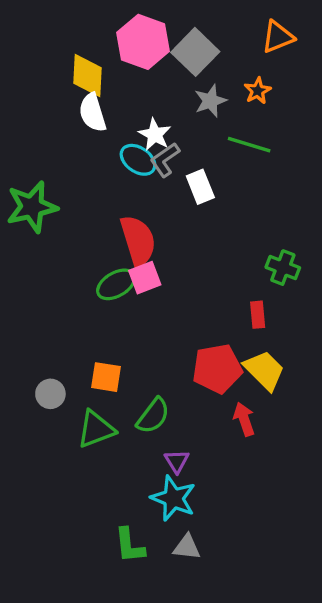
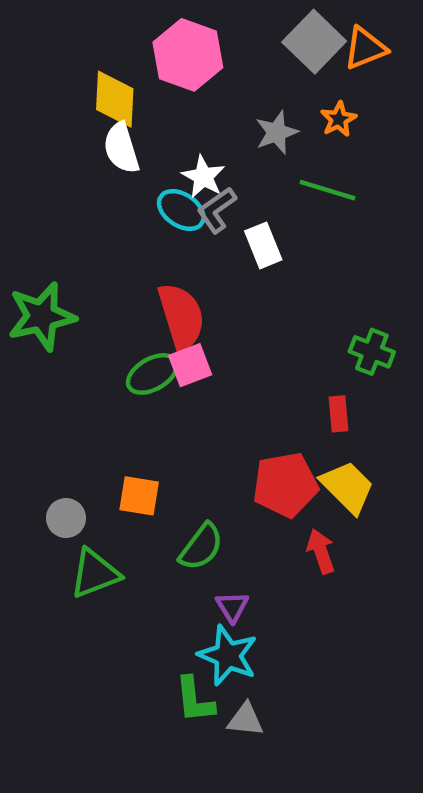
gray square: (195, 52) -> (314, 42), moved
green star: (32, 207) -> (42, 316), moved
green triangle: (96, 429) -> (95, 573), moved
green L-shape: (130, 545) -> (195, 700), moved

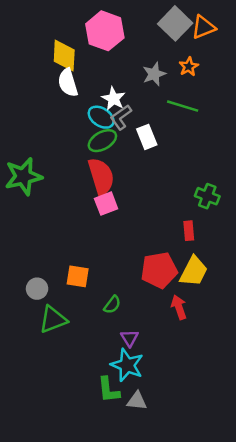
green ellipse: (152, 374) -> (102, 141), moved
yellow trapezoid: (347, 487) -> (194, 271), turned 72
green semicircle: (201, 547) -> (112, 305), size x0.7

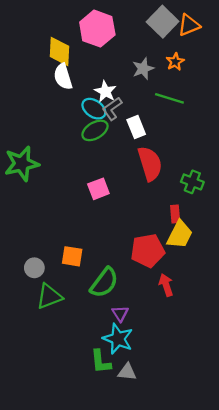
red semicircle: (101, 176) -> (150, 164), moved
yellow trapezoid: (194, 271) -> (180, 235), moved
green semicircle: (112, 305) -> (104, 283), size x1.8

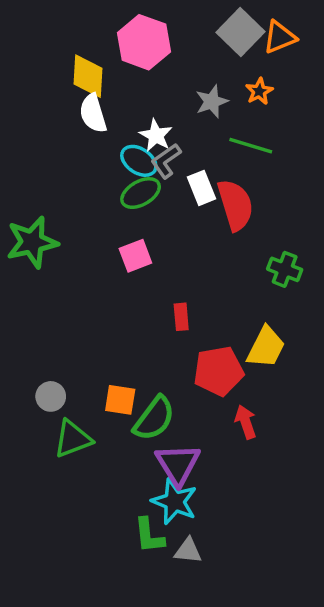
red semicircle: (150, 164) -> (235, 205), moved
pink square: (98, 189) -> (135, 256), moved
red rectangle: (175, 214) -> (181, 317), moved
orange square: (72, 256) -> (120, 400), moved
purple triangle: (120, 314) -> (178, 464), size x1.8

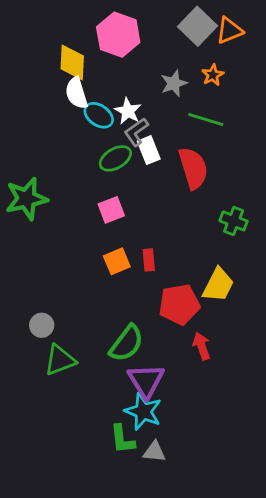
cyan ellipse: (139, 161) -> (99, 115), moved
white rectangle: (202, 188) -> (149, 150), moved
orange square: (120, 400) -> (117, 261), moved, turned -32

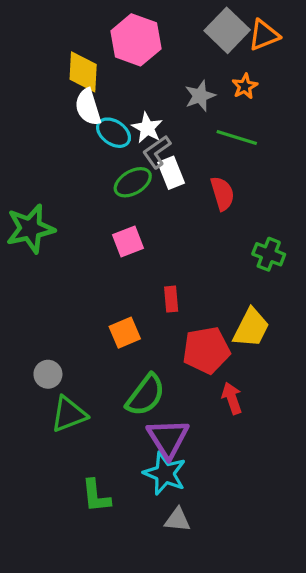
red semicircle: (193, 168) -> (222, 193), size x0.7
orange square: (117, 261) -> (125, 333), moved
green L-shape: (122, 439) -> (96, 496), moved

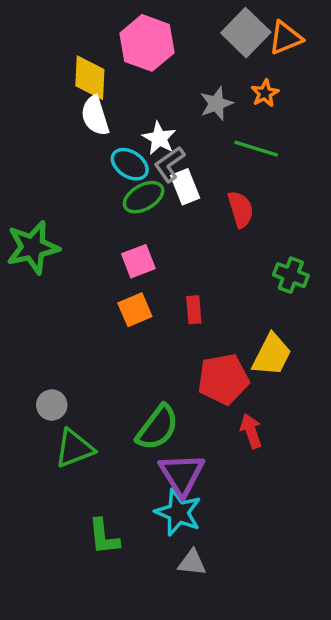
cyan ellipse: (114, 133) -> (130, 164), moved
red rectangle: (171, 299) -> (194, 310), moved
orange square: (125, 333) -> (135, 310), moved

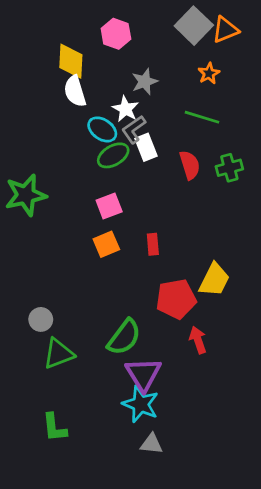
pink hexagon: (147, 43) -> (116, 34), size x0.7
gray star: (216, 104) -> (145, 82), moved
green cross: (291, 275) -> (229, 168), moved, turned -36
green L-shape: (104, 537) -> (54, 427), moved

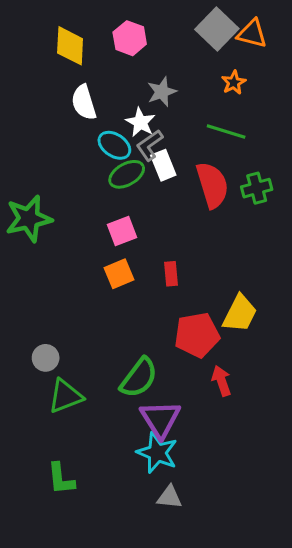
orange triangle: (225, 30) -> (252, 34), turned 36
yellow diamond: (71, 61) -> (70, 46), moved
red semicircle: (190, 165) -> (212, 185), size x1.4

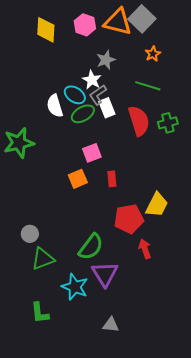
orange triangle: (252, 34) -> (118, 22), moved, size x1.4
white semicircle: (84, 102) -> (55, 106), moved
pink square: (122, 231) -> (92, 153), moved
cyan star: (157, 453) -> (75, 287), moved

